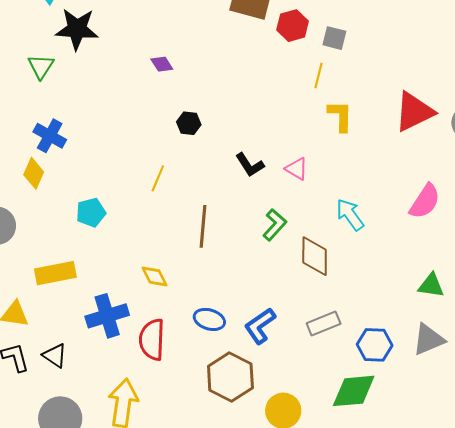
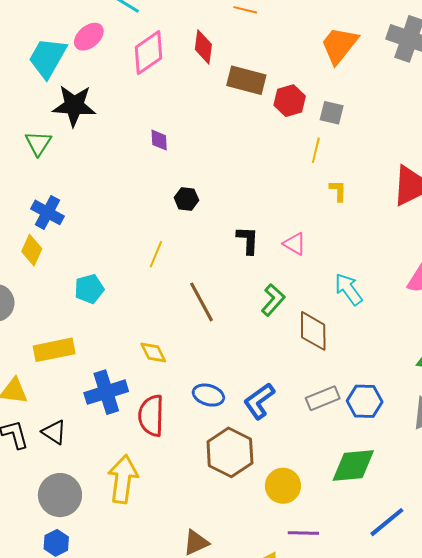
purple diamond: (162, 64) -> (159, 140), turned 30
yellow L-shape: (340, 116) -> (338, 191), size x0.7
black L-shape: (250, 165) -> (248, 240), turned -144
brown line: (203, 226) -> (201, 302), turned -33
blue hexagon: (375, 345) -> (365, 401), moved

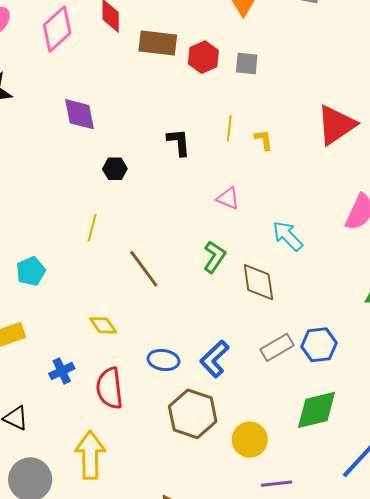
purple diamond: (159, 140) -> (80, 114), size x1.6
yellow line: (316, 150) -> (229, 128), moved
black L-shape: (248, 240) -> (179, 142), moved
blue cross: (106, 392) -> (62, 371), size x0.6

